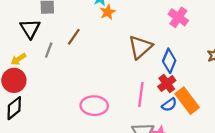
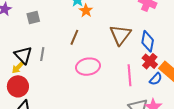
black triangle: (30, 29) -> (23, 55), moved
brown line: (74, 37) -> (74, 37), moved
pink ellipse: (94, 106) -> (88, 67), moved

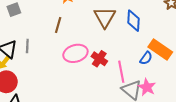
red cross: (150, 61) -> (99, 59), moved
pink line: (130, 75) -> (121, 72), moved

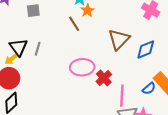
blue diamond: (133, 21) -> (146, 49), turned 50
brown line: (58, 25) -> (74, 24), moved, turned -63

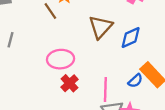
red cross: (104, 78) -> (70, 83), moved

